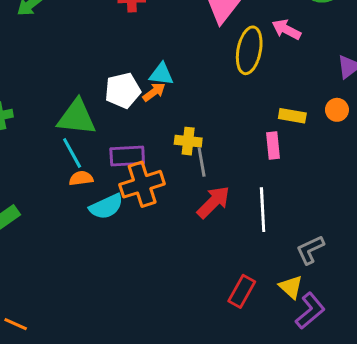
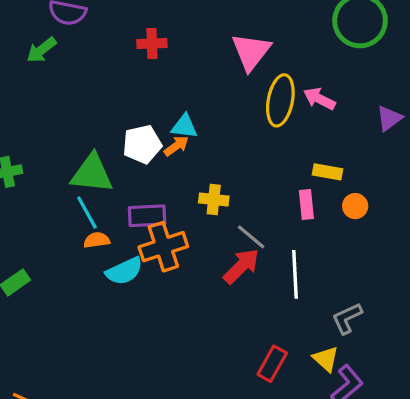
pink arrow: (286, 29) -> (319, 99), moved
orange circle: (337, 110) -> (355, 206), moved
gray line: (202, 162) -> (251, 237), moved, turned -40

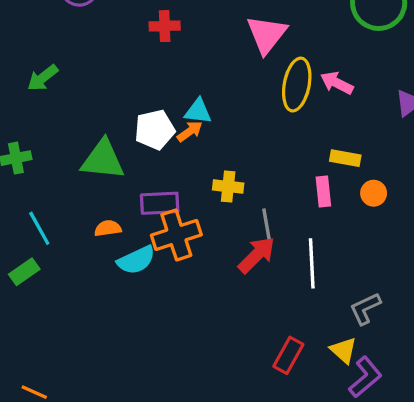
green arrow: (41, 50) -> (43, 78), moved
cyan line: (87, 213) -> (39, 228), moved
gray line: (251, 237) -> (267, 225), turned 40

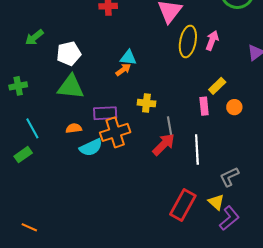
pink arrow: (337, 83) -> (212, 40), turned 84
white pentagon: (155, 130) -> (69, 54), moved
yellow rectangle: (345, 158) -> (217, 86), turned -54
red rectangle: (288, 355) -> (183, 205), size x1.4

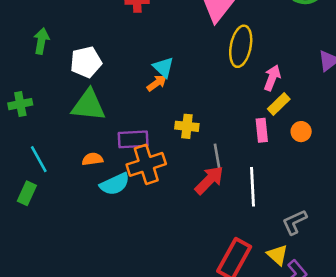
green arrow: (34, 37) -> (41, 41), turned 138
pink arrow: (212, 40) -> (272, 78), moved
cyan triangle: (128, 58) -> (163, 67), turned 36
green rectangle: (23, 155) -> (27, 193), turned -30

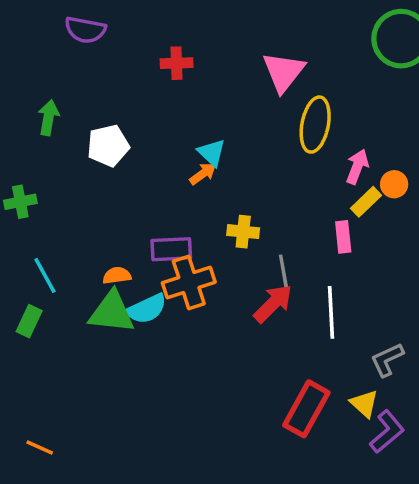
green triangle: (89, 105) -> (112, 312), moved
orange circle: (301, 132) -> (394, 184), moved

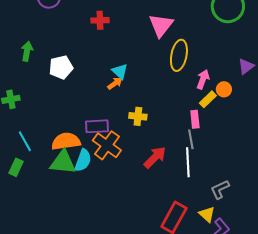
gray line: (284, 272) -> (191, 139), moved
orange semicircle: (117, 275) -> (66, 141), size x1.8
orange cross: (189, 282) -> (107, 145), turned -36
cyan semicircle: (147, 309) -> (83, 160), turned -45

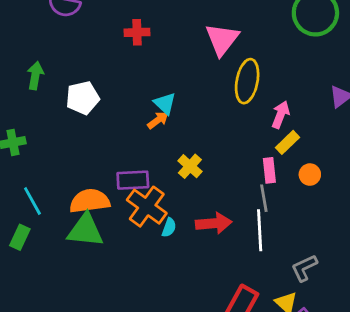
orange circle: (224, 89) -> (310, 175), moved
yellow cross: (138, 116) -> (190, 166), turned 36
red arrow: (155, 157) -> (214, 223), turned 40
cyan semicircle: (83, 160) -> (169, 227), moved, size x0.6

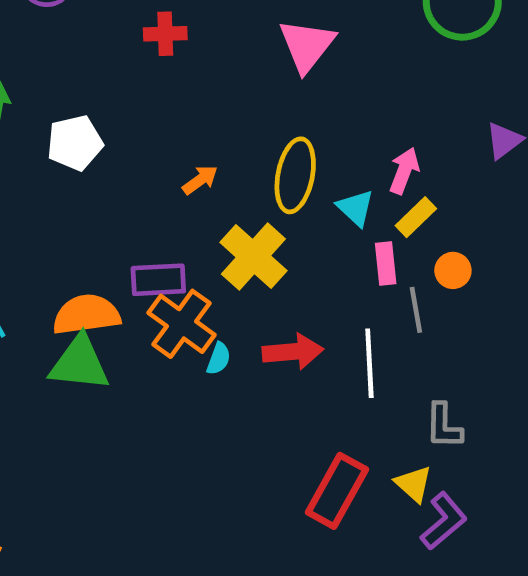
yellow ellipse: (247, 81) -> (295, 175), moved
cyan triangle: (165, 103) -> (356, 208), moved
yellow cross: (190, 166) -> (253, 257), size x1.6
gray line: (264, 198) -> (416, 310), moved
gray L-shape: (304, 268) -> (444, 426), turned -64

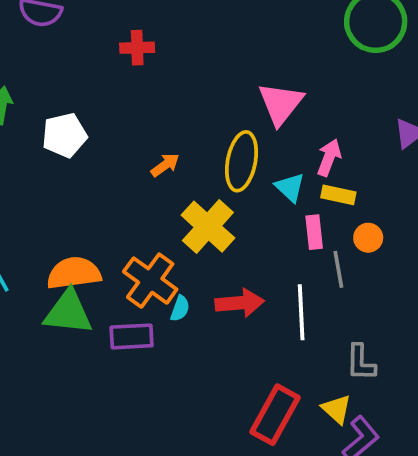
pink triangle: (307, 45) -> (281, 104), moved
yellow rectangle: (416, 217) -> (338, 195), turned 56
purple rectangle: (158, 280) -> (132, 336), moved

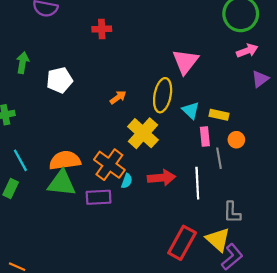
pink arrow: (329, 158) -> (247, 51), moved, turned 48
yellow triangle: (337, 409) -> (218, 240), size x1.4

